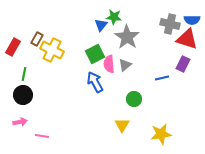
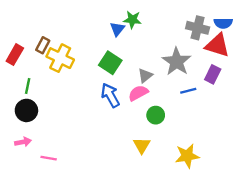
gray star: (127, 37) -> (177, 62), moved
green square: (95, 54) -> (110, 63), turned -30
pink semicircle: (109, 64) -> (138, 93), moved, turned 66

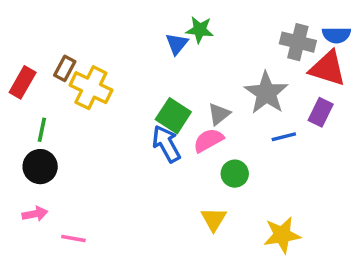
green square: (110, 63) -> (173, 116), moved

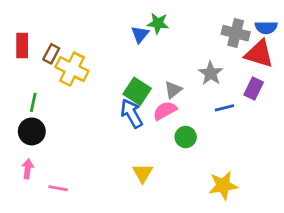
red rectangle: (23, 82) -> (22, 45), moved, turned -30
gray star: (266, 93) -> (211, 73), size x0.7
pink arrow: (35, 214) -> (28, 169), turned -72
yellow triangle: (214, 219) -> (143, 173), moved

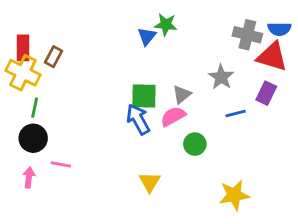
yellow cross: (72, 69) -> (23, 73), moved
green square: (137, 91) -> (144, 96), turned -32
pink line: (58, 188) -> (61, 164), moved

